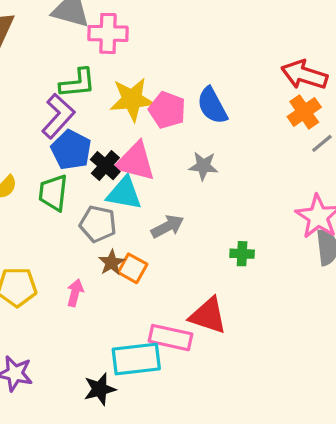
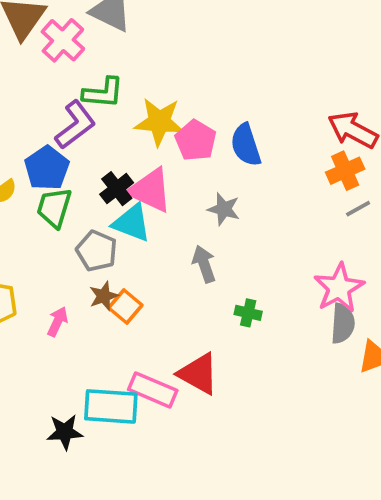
pink cross: (108, 33) -> (63, 40), moved, turned 30
blue pentagon: (71, 150) -> (47, 168), moved
gray arrow: (167, 226) -> (204, 264), moved, turned -92

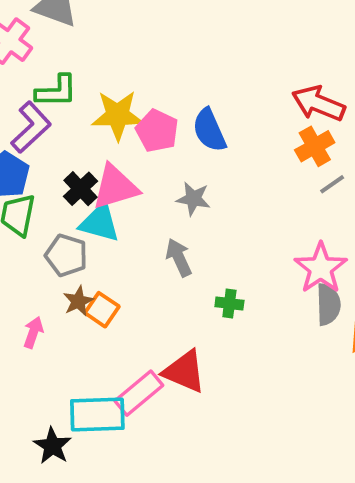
pink triangle: (150, 190) -> (115, 187), turned -36
pink rectangle: (153, 390) -> (139, 393), turned -57
black star: (65, 432) -> (52, 446), turned -30

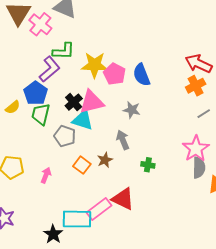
gray line: (332, 184) -> (204, 114), moved
brown star: (78, 301) -> (105, 160), moved

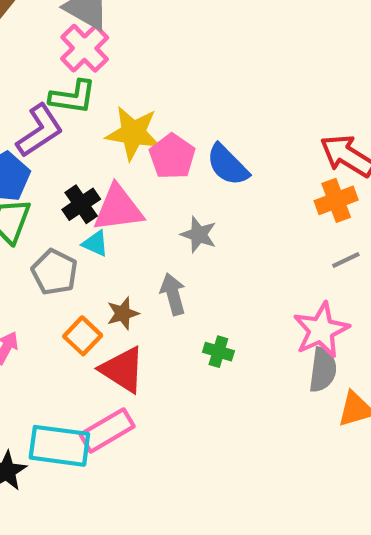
pink cross: (40, 24) -> (85, 48), moved
blue semicircle: (142, 75) -> (228, 165), turned -30
cyan triangle: (83, 120) -> (95, 243), size x0.6
brown star: (105, 160) -> (123, 313), moved
red triangle: (123, 199) -> (123, 370), moved

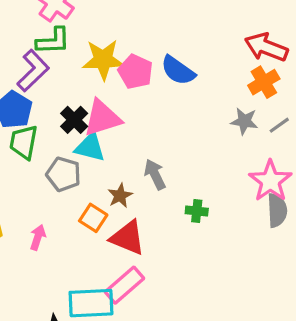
gray star: (199, 235) -> (244, 121), moved
cyan triangle: (95, 243) -> (90, 147), size x1.5

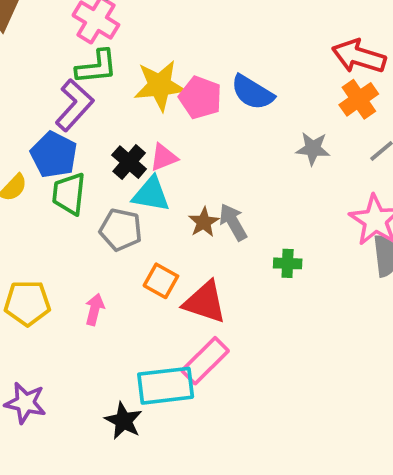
pink triangle: (102, 118) -> (164, 157), size x0.6
gray star: (244, 121) -> (313, 149), moved
brown star: (120, 196) -> (204, 222), moved

